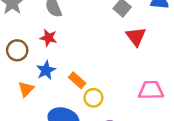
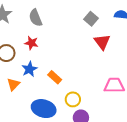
yellow circle: (93, 98) -> (73, 99), moved

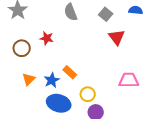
gray semicircle: (36, 18) -> (71, 12), moved
blue star: (29, 69) -> (52, 80), moved

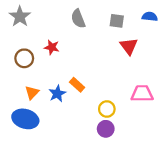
gray square: (106, 14) -> (117, 21), turned -32
yellow circle: (88, 94) -> (107, 109), moved
blue ellipse: (59, 103) -> (25, 119), moved

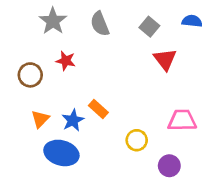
gray star: (20, 17) -> (53, 21), moved
gray square: (117, 21) -> (149, 27), turned 32
blue ellipse: (25, 119) -> (61, 153), moved
purple circle: (106, 129) -> (169, 166), moved

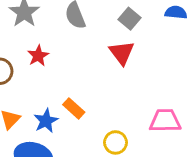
red triangle: (165, 59) -> (122, 53), moved
red star: (66, 61) -> (38, 56), turned 30

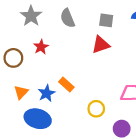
gray square: (129, 19) -> (106, 20), turned -32
red triangle: (122, 53) -> (101, 45), turned 48

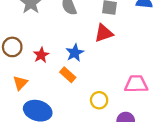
red star: (41, 47) -> (41, 55), moved
blue star: (47, 93) -> (75, 53), moved

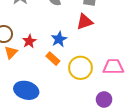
orange triangle: (20, 83) -> (11, 52), moved
yellow circle: (99, 100) -> (80, 68), moved, size x1.5

